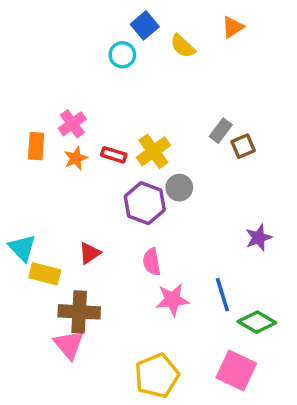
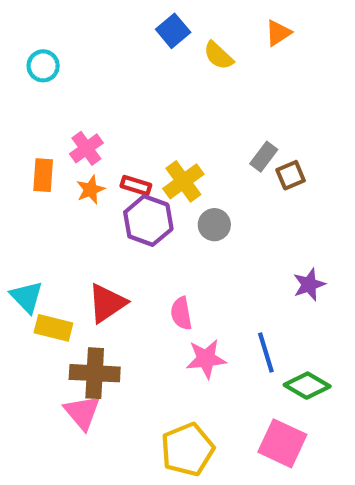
cyan circle: (122, 55) -> (43, 66), moved
purple hexagon: (145, 203) -> (148, 221), moved
red triangle: (90, 253) -> (107, 303), size x1.5

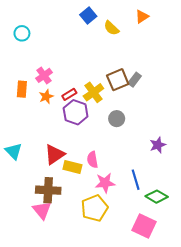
brown square: (291, 175) -> (118, 80), moved, size x1.5
red rectangle: (136, 185) -> (69, 94), turned -48
gray circle: (214, 225) -> (117, 119), moved
yellow rectangle: (53, 328) -> (72, 167), moved
yellow pentagon: (187, 450) -> (95, 208), moved

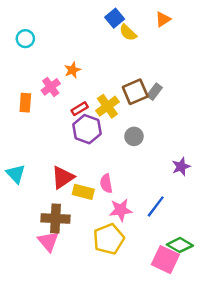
blue square: (88, 15) -> (115, 18), moved
orange star: (46, 97) -> (72, 70), moved
blue line: (136, 180) -> (156, 206), turned 54
green diamond: (157, 197) -> (180, 245), moved

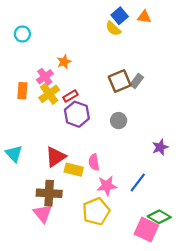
blue square: (115, 18) -> (120, 16), moved
orange triangle: (163, 19) -> (144, 17), turned 40
yellow cross: (107, 106) -> (49, 94), moved

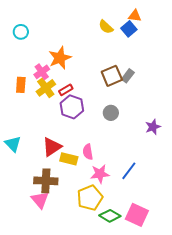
blue square: (120, 16) -> (129, 29), moved
orange star: (64, 62) -> (60, 58), size x1.6
purple star: (160, 147) -> (153, 127), moved
green diamond: (159, 217) -> (110, 216), moved

